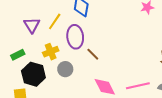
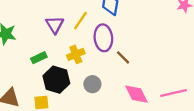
gray circle: (65, 69) -> (92, 84), moved

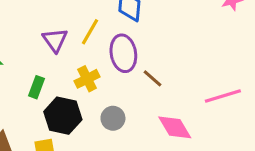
green rectangle: (39, 58) -> (36, 87), turned -40
pink line: (173, 93) -> (223, 96), moved

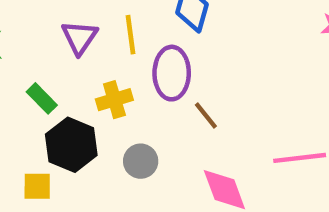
yellow line: (90, 32) -> (130, 35), turned -48
green rectangle: (36, 87) -> (42, 98), turned -75

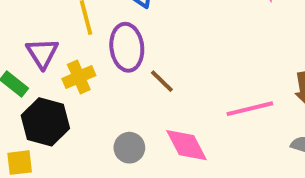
purple triangle: (80, 37) -> (42, 53), moved
gray circle: (141, 161) -> (129, 148), moved

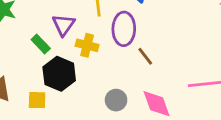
yellow cross: (79, 77) -> (87, 45), turned 30

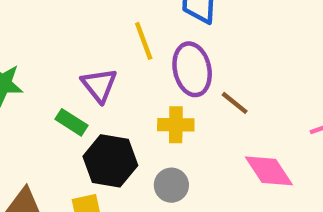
yellow cross: (87, 45) -> (176, 125), moved
gray circle: (116, 100) -> (171, 185), moved

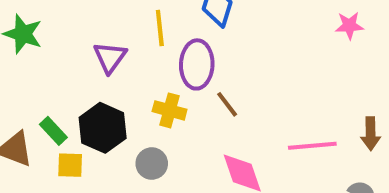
green rectangle: (72, 122) -> (53, 131), moved

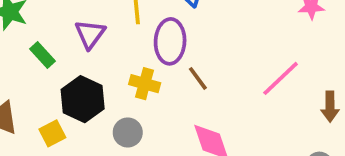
green rectangle: (53, 131) -> (43, 55), moved
pink line: (312, 146) -> (281, 78), moved, turned -39
yellow square: (70, 165) -> (52, 133), turned -30

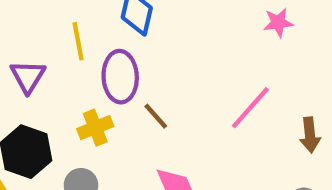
yellow cross: (145, 84) -> (95, 128), turned -32

